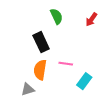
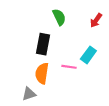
black rectangle: (41, 42) -> (43, 44), turned 36
cyan rectangle: (84, 81) -> (88, 55), moved

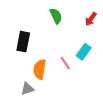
black rectangle: (43, 44) -> (23, 42), moved
pink line: (69, 67) -> (65, 63), turned 48

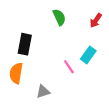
orange semicircle: (40, 69) -> (16, 73), moved
gray triangle: (27, 89) -> (43, 92), moved

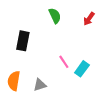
cyan rectangle: (88, 55) -> (82, 69), moved
orange semicircle: (16, 73) -> (14, 81), moved

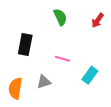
pink line: (64, 62) -> (62, 59), moved, turned -40
gray triangle: (40, 85) -> (44, 82), moved

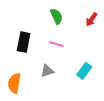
pink line: (62, 59) -> (56, 44), moved
gray triangle: (44, 82) -> (47, 71), moved

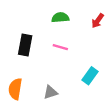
green semicircle: (56, 16) -> (60, 17), turned -70
gray triangle: (47, 71) -> (50, 92), moved

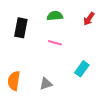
black rectangle: (25, 45) -> (21, 28), moved

